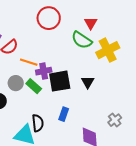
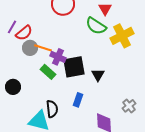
purple cross: (44, 71) -> (58, 57), turned 35
black triangle: (88, 82) -> (98, 75), moved
gray circle: (16, 83) -> (30, 48), moved

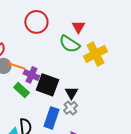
black square: (74, 67) -> (47, 85), turned 30
blue rectangle: (78, 100) -> (51, 118), size x1.5
gray cross: (129, 106) -> (70, 108), moved

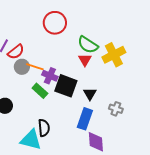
red triangle: (78, 27) -> (85, 60), moved
gray cross: (70, 108) -> (116, 109), moved, turned -32
blue rectangle: (51, 118) -> (85, 119), moved

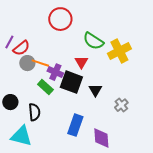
red triangle: (85, 60) -> (81, 62), moved
gray cross: (116, 109) -> (121, 105), turned 32
blue rectangle: (85, 119) -> (75, 125), moved
black semicircle: (44, 128) -> (34, 112), moved
cyan triangle: (31, 140) -> (21, 136), moved

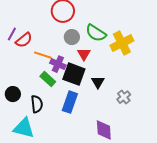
gray circle: (27, 63) -> (72, 37), moved
blue rectangle: (75, 125) -> (70, 102), moved

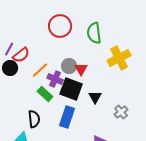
green semicircle: (96, 33) -> (94, 33), moved, turned 50
gray circle: (72, 37) -> (69, 66), moved
orange line: (43, 55) -> (40, 70), turned -60
black circle: (13, 94) -> (10, 68), moved

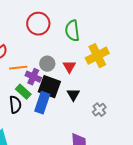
red triangle: (81, 69) -> (69, 67), moved
orange line: (40, 70) -> (18, 68), turned 36
blue rectangle: (67, 117) -> (42, 103), moved
black semicircle: (34, 119) -> (15, 105), moved

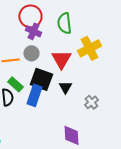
gray circle: (47, 64) -> (31, 53), moved
red triangle: (69, 67) -> (61, 59), size x1.5
purple cross: (33, 77) -> (33, 31), moved

